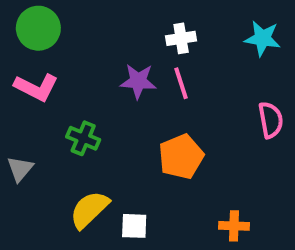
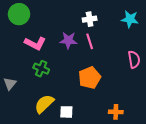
pink L-shape: (36, 87) -> (35, 43), moved

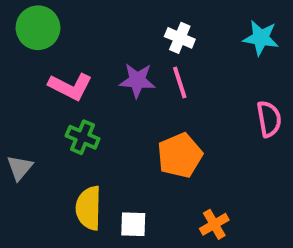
white cross: (90, 19) -> (180, 38), turned 32
yellow semicircle: (44, 104) -> (89, 208), turned -45
orange cross: (116, 112) -> (214, 224), moved, turned -32

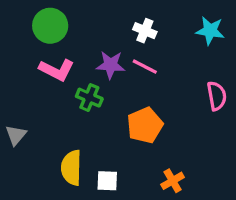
green circle: (38, 28) -> (50, 26), moved
pink line: (180, 82) -> (145, 67), turned -45
green cross: (83, 137) -> (89, 98), moved

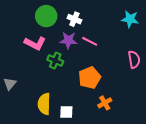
green circle: (50, 26) -> (46, 16), moved
white cross: (145, 31) -> (74, 19), moved
orange cross: (173, 181) -> (105, 103), moved

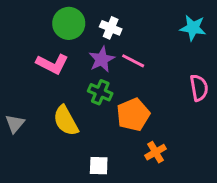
purple star: (68, 40) -> (102, 59), turned -30
green cross: (55, 60) -> (100, 92), moved
yellow semicircle: (44, 104) -> (66, 121), moved, turned -30

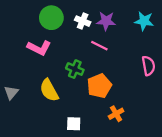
purple star: (102, 59) -> (106, 21), moved, turned 30

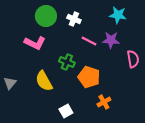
purple star: (106, 21) -> (111, 40), moved
cyan star: (144, 21) -> (118, 15), moved
orange pentagon: (99, 86) -> (89, 77), turned -30
white square: (74, 124) -> (66, 111), turned -32

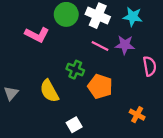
green circle: (46, 16) -> (66, 14), moved
white cross: (74, 19) -> (98, 16), moved, size x1.5
pink L-shape: (35, 43) -> (37, 35), moved
orange cross: (104, 102) -> (137, 115), moved, turned -32

